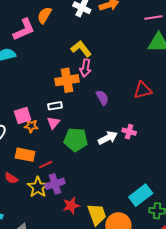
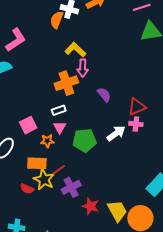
orange semicircle: (44, 15) -> (57, 20), moved
red triangle: (143, 90) -> (137, 107), moved
orange star: (31, 126) -> (47, 141), moved
yellow star: (38, 187) -> (44, 180), moved
red star: (71, 205) -> (91, 206), turned -30

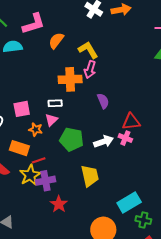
orange semicircle: (57, 20) -> (56, 41), moved
yellow star: (44, 180) -> (30, 175), moved
yellow trapezoid: (117, 211) -> (90, 176), moved

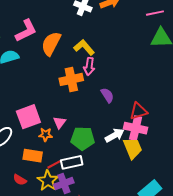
orange semicircle: (56, 41) -> (51, 44), size x1.4
white rectangle: (55, 103) -> (72, 162), moved, size x1.5
pink square: (22, 109) -> (28, 117), size x1.4
pink cross: (125, 138) -> (136, 128), size x1.6
yellow trapezoid: (90, 176) -> (133, 148), moved

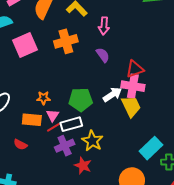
pink arrow: (89, 66) -> (104, 26), moved
pink square: (28, 117) -> (25, 45), moved
pink triangle: (59, 123) -> (53, 115), moved
yellow star: (48, 181) -> (92, 141), moved

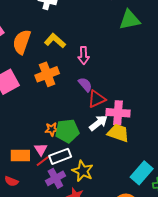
red triangle: (135, 69) -> (97, 99), moved
orange star: (43, 98) -> (52, 129), moved
yellow trapezoid: (131, 106) -> (118, 133), turned -40

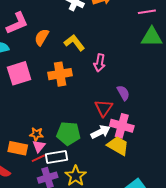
orange semicircle: (22, 42) -> (42, 37), size x0.7
purple semicircle: (85, 85) -> (123, 93), moved
red triangle: (97, 99) -> (104, 108), turned -42
orange star: (52, 129) -> (36, 134), moved

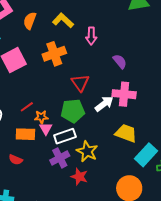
red triangle: (104, 108) -> (80, 83), moved
yellow trapezoid: (118, 146) -> (126, 133), moved
red line: (38, 158) -> (27, 107), moved

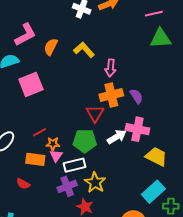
orange cross: (54, 54) -> (111, 95), moved
yellow trapezoid: (126, 133) -> (156, 157), moved

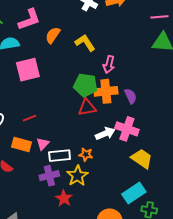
red triangle: (95, 113) -> (87, 107), turned 42
green pentagon: (85, 141) -> (85, 85), moved
orange star: (53, 144) -> (86, 155), moved

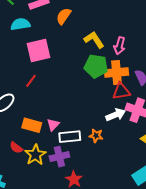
yellow L-shape: (85, 43) -> (94, 40), moved
red triangle: (87, 107) -> (121, 91), moved
red line: (29, 118) -> (31, 81), moved, turned -32
yellow star: (77, 176) -> (35, 155), moved

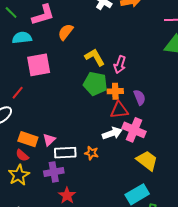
orange cross: (116, 73) -> (115, 91), size x0.7
red line: (31, 81) -> (18, 93), moved
red semicircle: (16, 148) -> (22, 155), moved
yellow star: (35, 155) -> (19, 175), moved

